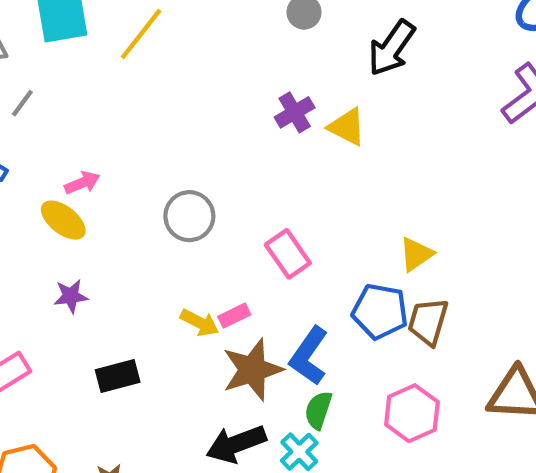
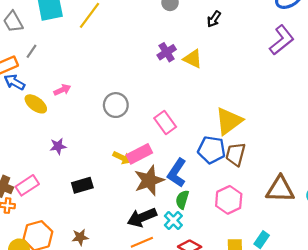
black arrow: (392, 48) -> (214, 19), size x0.6
yellow ellipse: (63, 220) -> (36, 104), moved
yellow triangle: (416, 254) -> (229, 121), size x1.6
pink rectangle: (234, 316) -> (139, 154), size x1.6

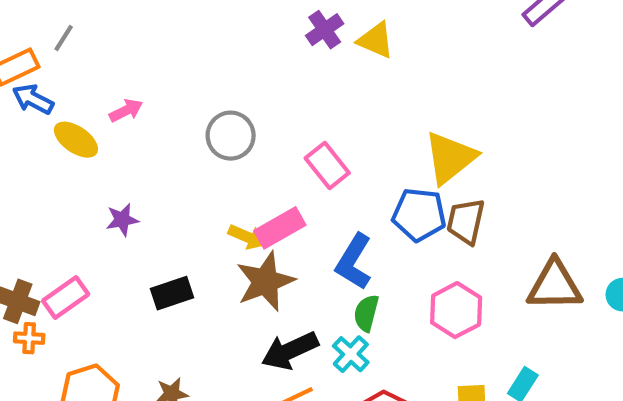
brown star: (149, 180) -> (265, 281), moved

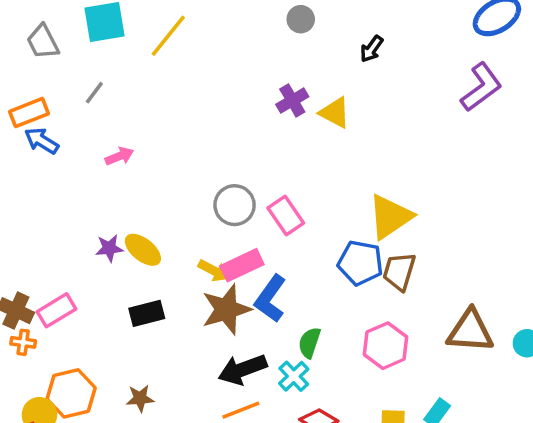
gray line: (64, 38) -> (94, 93), moved
gray circle: (231, 136) -> (235, 205), moved
yellow ellipse: (76, 140) -> (143, 250), moved
blue L-shape: (354, 262) -> (270, 299), moved

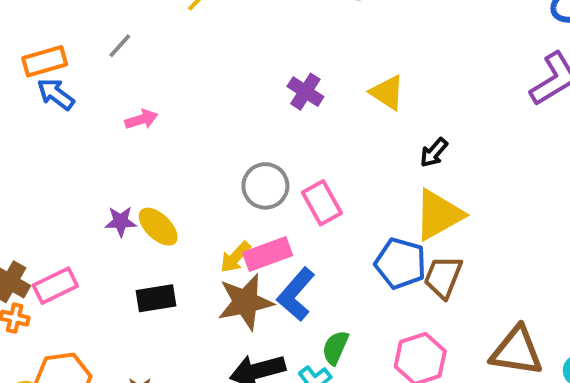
black arrow: (372, 49) -> (434, 152), moved
purple cross: (292, 101) -> (305, 92), moved, turned -32
yellow arrow: (214, 271) -> (235, 257), turned 100

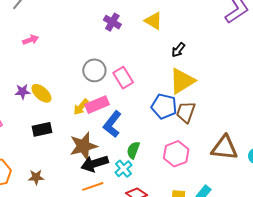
brown star: (245, 302) -> (83, 146), moved

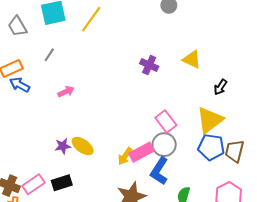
gray circle: (94, 70) -> (164, 145), moved
yellow triangle: (182, 81) -> (210, 120), moved
black rectangle: (42, 129) -> (62, 183), moved

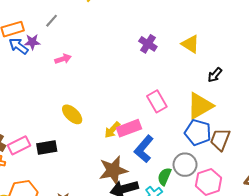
gray circle: (164, 145) -> (185, 165), moved
purple star: (63, 146) -> (32, 42), moved

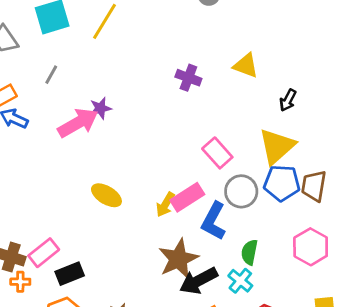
purple star: (32, 42) -> (100, 108), moved
pink arrow: (63, 59) -> (78, 123), size x1.8
black rectangle: (47, 148) -> (70, 274), moved
gray circle: (185, 165) -> (241, 191), moved

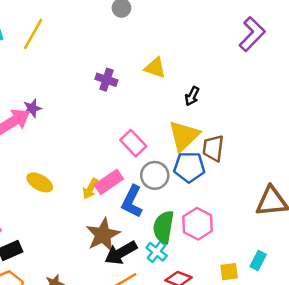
brown trapezoid: (314, 186) -> (213, 148), moved
pink hexagon: (311, 247) -> (198, 224), moved
green semicircle: (249, 252) -> (164, 227), size x1.5

